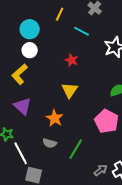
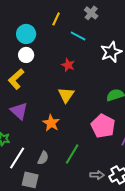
gray semicircle: (50, 143) -> (43, 158), moved, turned -80
white line: (21, 153) -> (17, 158), turned 60
gray arrow: (101, 170) -> (97, 175), turned 40

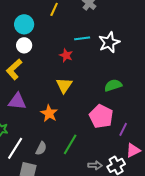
cyan line: (78, 36) -> (82, 38), moved, turned -35
purple triangle: (19, 111) -> (17, 101), turned -36

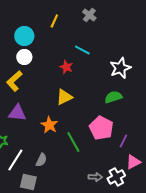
cyan line: (82, 38) -> (82, 50), turned 35
white star: (109, 42) -> (120, 68), moved
yellow triangle: (64, 85) -> (64, 97), turned 30
green line: (70, 144) -> (73, 142), moved, turned -60

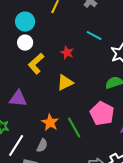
cyan line: (82, 50) -> (94, 36), moved
yellow L-shape: (14, 81) -> (36, 64), moved
orange star: (49, 125) -> (50, 123), moved

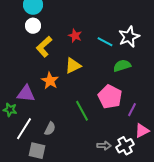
cyan line: (94, 36) -> (105, 42), moved
purple triangle: (18, 99) -> (26, 94), moved
orange star: (50, 123) -> (50, 81), moved

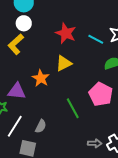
red star: (75, 36) -> (66, 33), size x1.5
yellow L-shape: (44, 47) -> (16, 44), moved

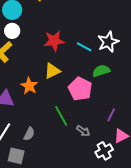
red star: (66, 33) -> (54, 41), turned -30
pink pentagon: (101, 94) -> (80, 89), moved
gray arrow: (95, 143) -> (83, 131), moved, turned 32

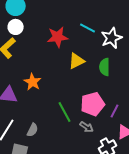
cyan line: (84, 47) -> (88, 28), moved
yellow triangle: (52, 71) -> (77, 61), moved
green semicircle: (101, 71) -> (105, 67), turned -72
pink pentagon: (80, 89) -> (93, 104), moved, turned 30

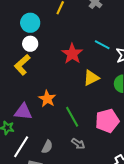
red star: (58, 37) -> (72, 54), turned -30
green line: (65, 112) -> (72, 117), moved
gray arrow: (87, 127) -> (78, 144), moved

